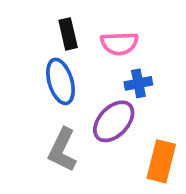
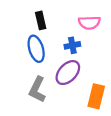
pink semicircle: (119, 43) -> (89, 23), moved
blue cross: (138, 83) -> (72, 45), moved

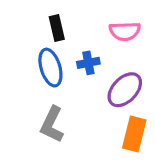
blue cross: (72, 45) -> (88, 63), moved
purple ellipse: (68, 73) -> (125, 90), moved

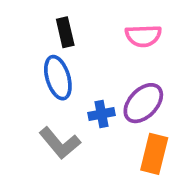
blue cross: (88, 63) -> (102, 114), moved
gray L-shape: (52, 124) -> (60, 143), turned -66

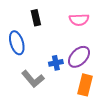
blue ellipse: (58, 78) -> (17, 43), moved

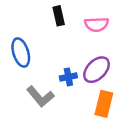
black rectangle: (36, 18) -> (59, 16), moved

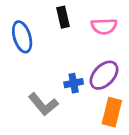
blue ellipse: (21, 53) -> (22, 37), moved

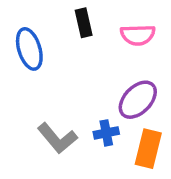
blue cross: (74, 83) -> (106, 133), moved

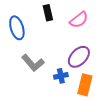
pink semicircle: (138, 35) -> (79, 20), turned -36
gray L-shape: (57, 138) -> (33, 63), moved

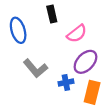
pink semicircle: (79, 20) -> (77, 34), moved

